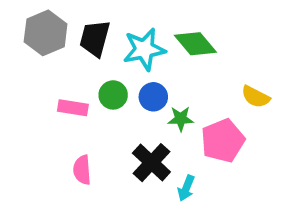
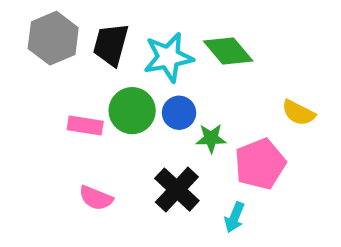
green circle: (113, 95) -> (132, 111), size x1.4
pink semicircle: (82, 170) -> (96, 198), turned -64
cyan arrow: (186, 188) -> (234, 217), moved

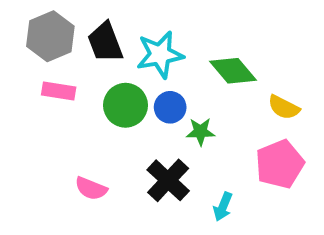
black trapezoid: (111, 45) -> (105, 42), turned -36
green diamond: (228, 51) -> (233, 71), moved
pink rectangle: (85, 126) -> (59, 91), moved
pink pentagon: (260, 164) -> (280, 164), moved

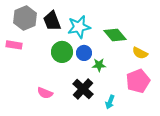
pink rectangle: (59, 91) -> (14, 45), moved

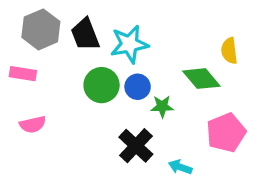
green diamond: (115, 35) -> (201, 79), moved
yellow semicircle: (140, 53) -> (229, 51), moved, turned 56
pink semicircle: (45, 93) -> (33, 124), moved, turned -35
cyan arrow: (110, 102) -> (180, 167), turned 88

